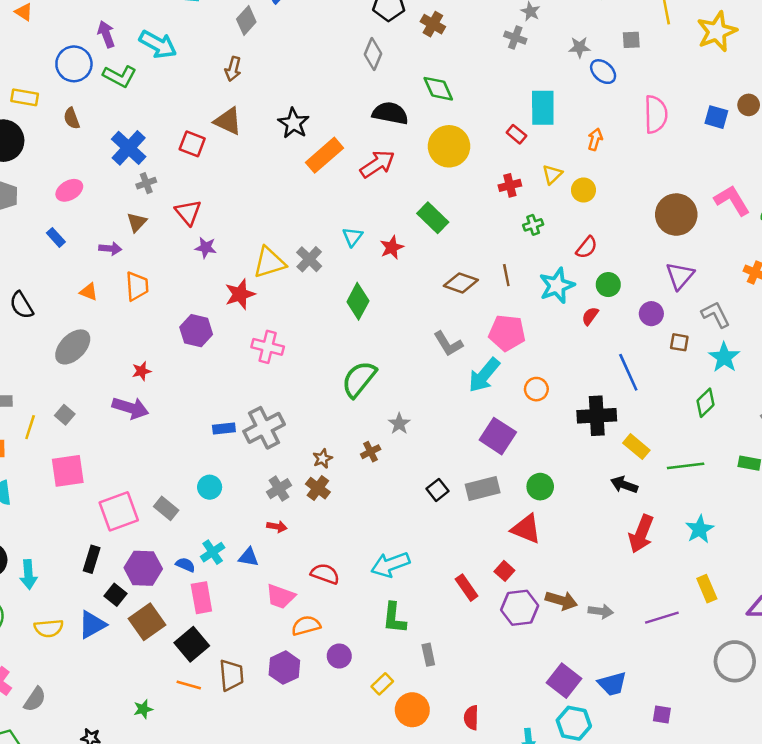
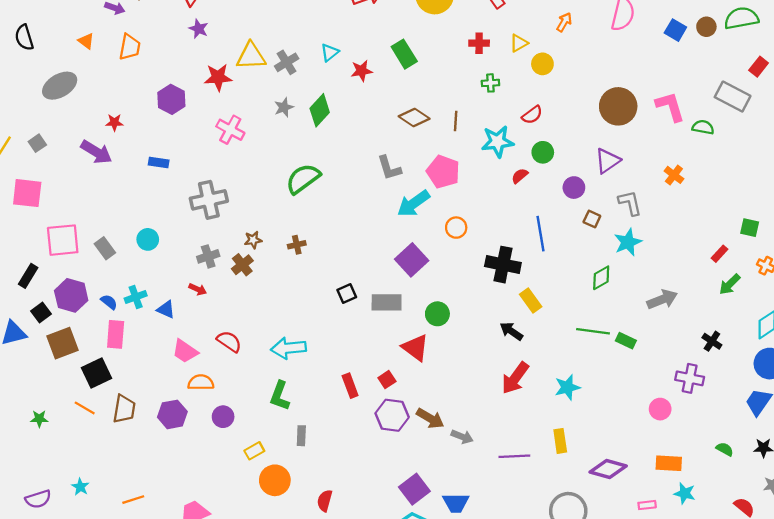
gray star: (399, 424) -> (284, 107), moved
blue rectangle: (224, 429) -> (159, 162), moved
green line: (686, 466) -> (593, 331), moved

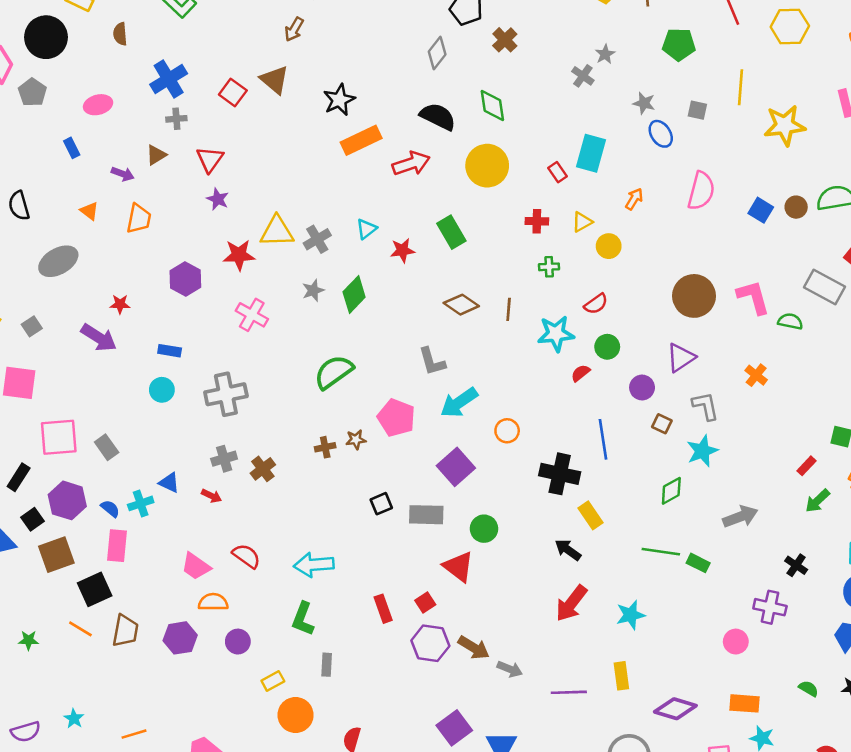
pink pentagon: (443, 172) -> (396, 418), moved
cyan circle: (148, 239) -> (162, 390), moved
brown star: (253, 240) -> (356, 440), moved
blue triangle: (166, 309) -> (169, 483), moved

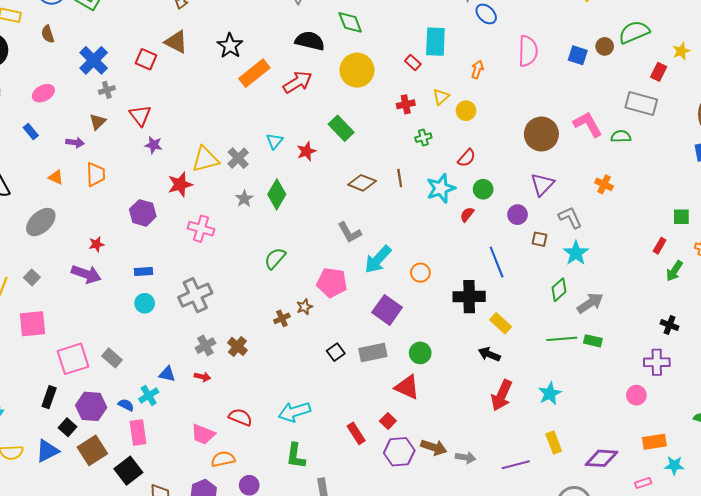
green semicircle: (334, 372) -> (275, 258), size x0.7
gray arrow: (740, 517) -> (590, 303), moved

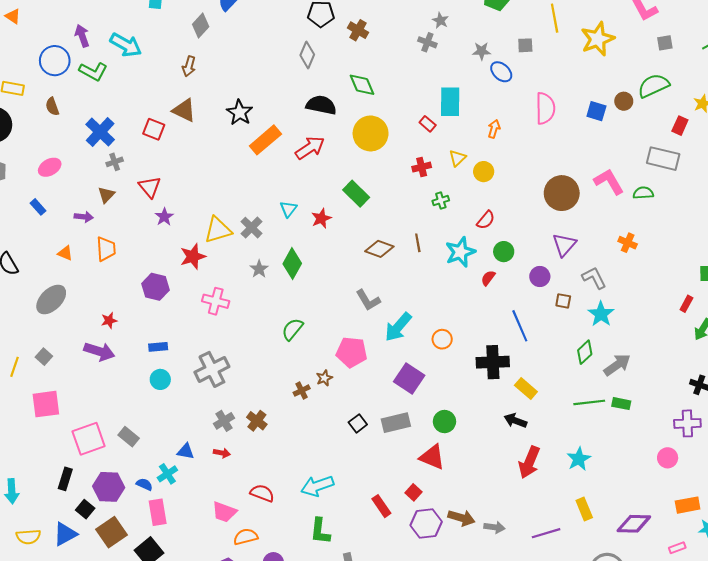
purple star: (154, 145) -> (164, 217), turned 30

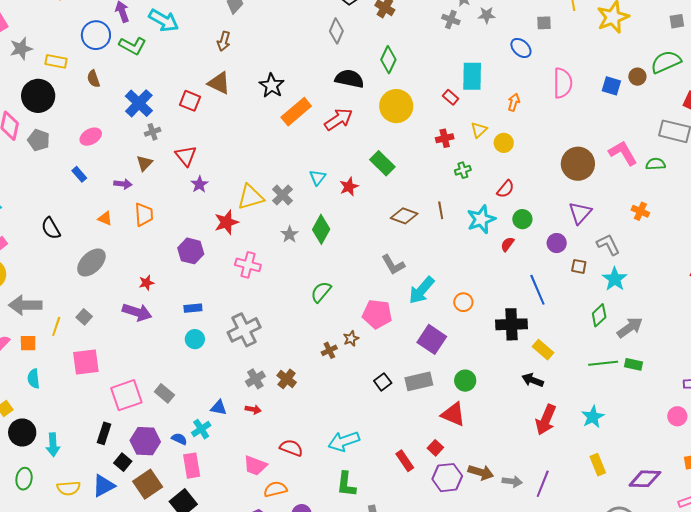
gray star: (482, 51) -> (487, 15), moved
green diamond: (362, 85) -> (388, 60), turned 48
purple line: (546, 533) -> (543, 484), moved, turned -52

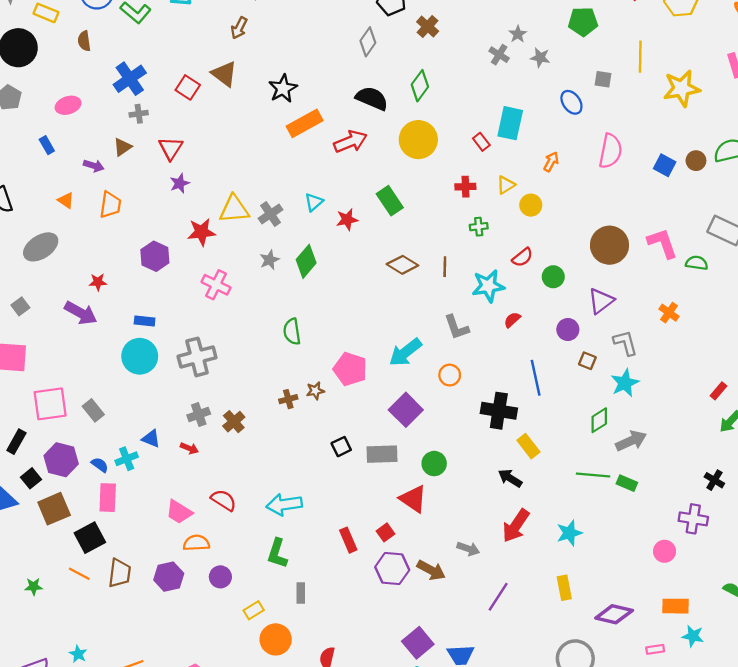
green circle: (522, 219) -> (553, 277), moved
gray L-shape: (393, 265) -> (457, 327), moved
green semicircle: (321, 292) -> (292, 332), turned -60
cyan circle: (195, 339) -> (140, 356), size x1.6
gray arrow: (512, 481) -> (468, 549), moved

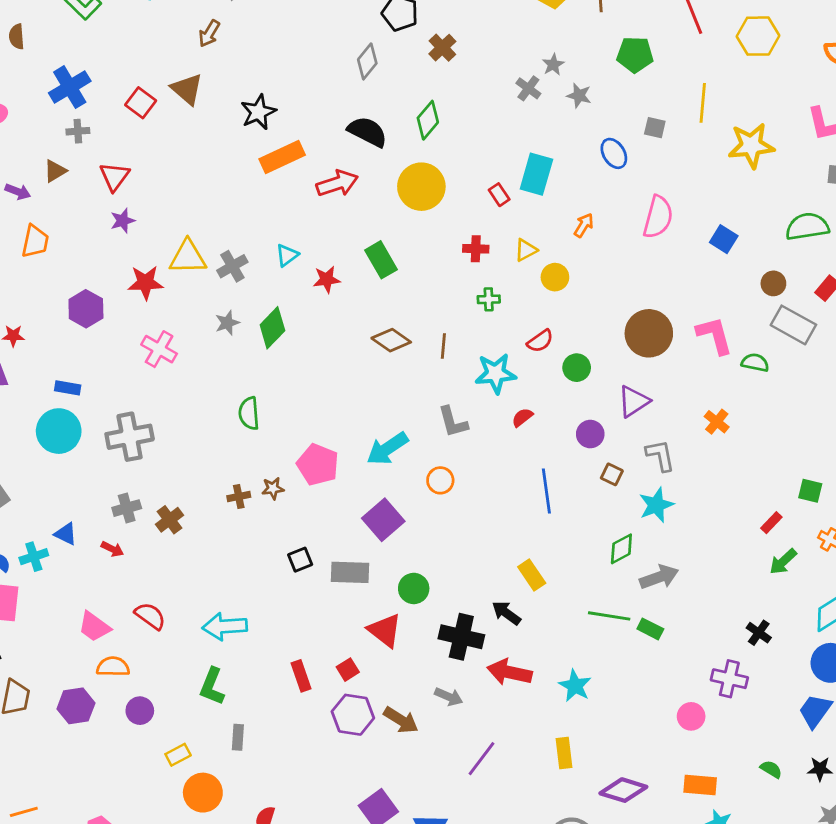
brown circle: (696, 161) -> (773, 283), moved
black cross: (499, 411) -> (461, 637), moved
red arrow: (516, 526) -> (509, 672), turned 64
cyan star: (569, 533) -> (575, 686), turned -30

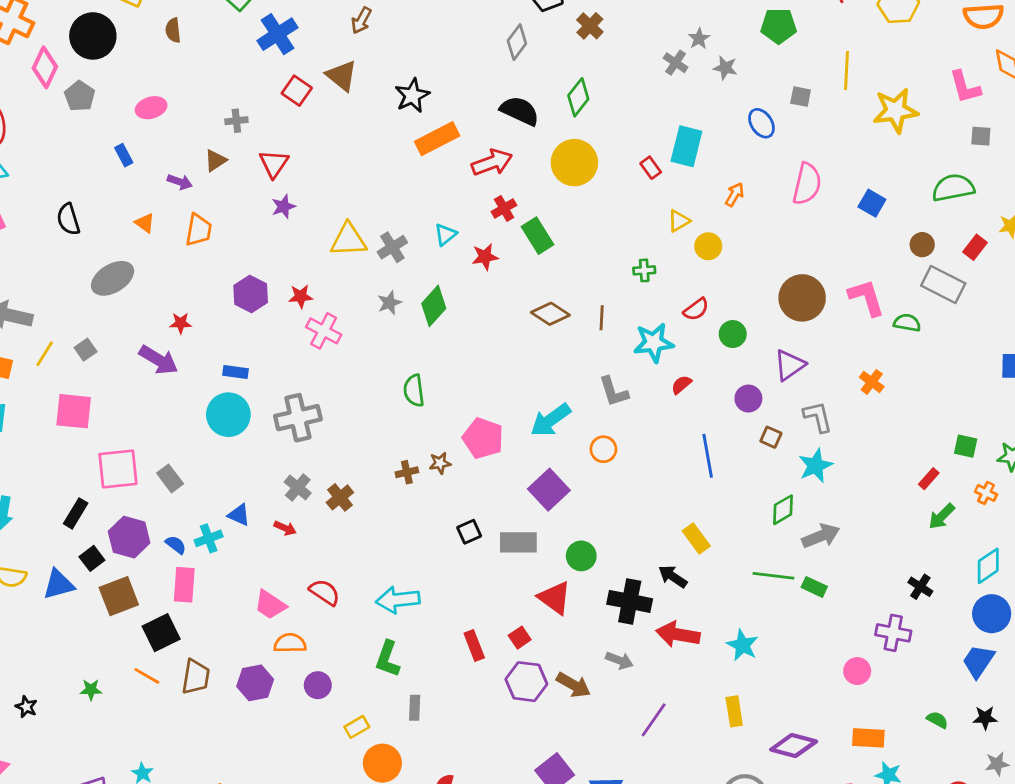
blue cross: (70, 87) -> (277, 34), moved
red cross: (476, 249) -> (504, 208), moved, turned -30
red star: (145, 283) -> (301, 296), moved, size x0.7
gray cross: (127, 508) -> (298, 487), turned -32

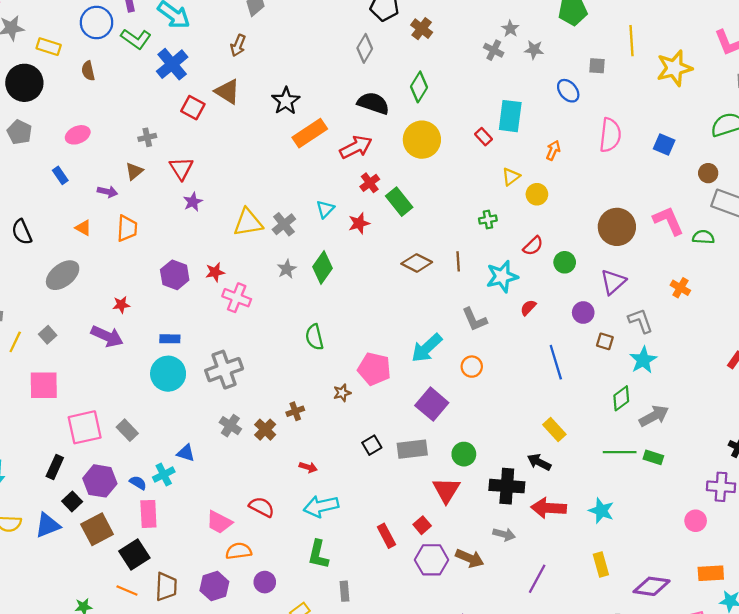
brown cross: (407, 472) -> (295, 411), moved
red arrow: (285, 528) -> (308, 467), moved
red triangle: (555, 598) -> (446, 490), turned 32

